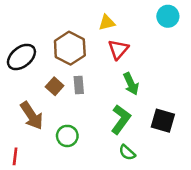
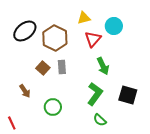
cyan circle: (168, 16) -> (114, 26), moved
black ellipse: (21, 57) -> (25, 31), moved
brown arrow: (32, 116) -> (25, 91), size x0.6
red line: (15, 156) -> (12, 123), turned -32

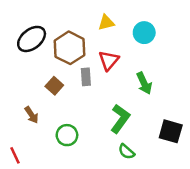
red triangle: (93, 39) -> (109, 60), moved
green arrow: (103, 66) -> (144, 83), moved
gray rectangle: (62, 67) -> (86, 77), moved
black square: (128, 95) -> (171, 131), moved

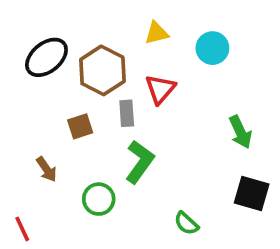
green arrow: (144, 83) -> (240, 132), moved
brown square: (54, 86) -> (80, 126), turned 30
green L-shape: (120, 119) -> (140, 162), moved

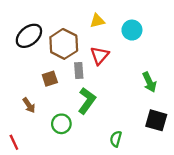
green semicircle: (186, 223) -> (116, 139), turned 63

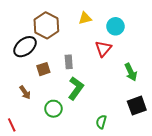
black ellipse: (29, 36) -> (25, 47), moved
brown hexagon: (64, 44) -> (46, 25), moved
red triangle: (100, 56) -> (103, 49), moved
black square: (156, 120) -> (137, 106), turned -36

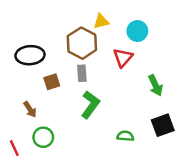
brown hexagon: (46, 25) -> (82, 43), moved
black ellipse: (25, 47) -> (30, 55), turned 35
green circle: (53, 109) -> (43, 137), moved
green semicircle: (101, 122) -> (125, 136), moved, turned 80

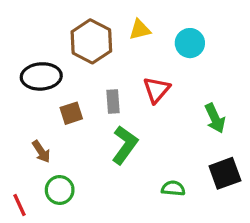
brown hexagon: (82, 43) -> (91, 41), moved
red triangle: (123, 58) -> (156, 90), moved

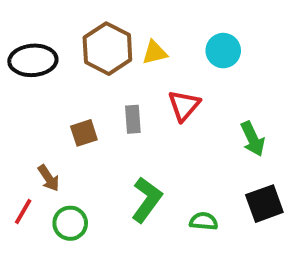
yellow triangle: (140, 30) -> (155, 53), moved
black ellipse: (41, 76) -> (33, 60), moved
green L-shape: (125, 145) -> (147, 200), moved
red line: (20, 205) -> (23, 211), moved, turned 55

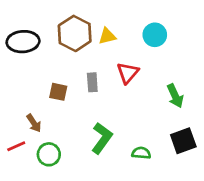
brown square: (84, 133) -> (58, 92), turned 30
red line: (23, 211) -> (16, 146), turned 36

